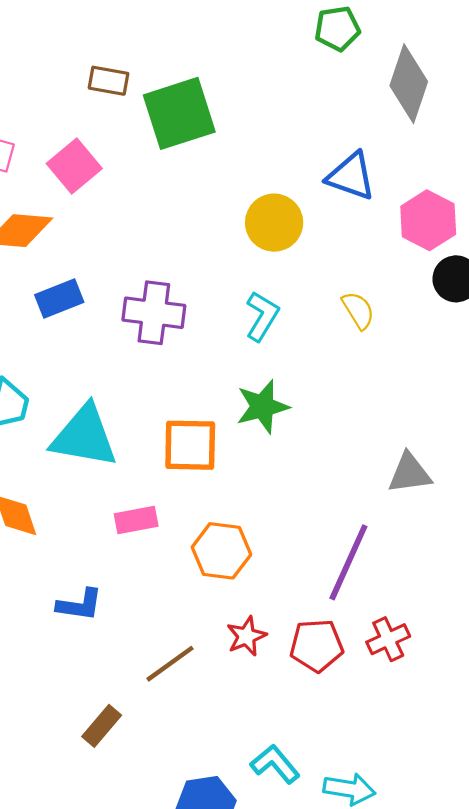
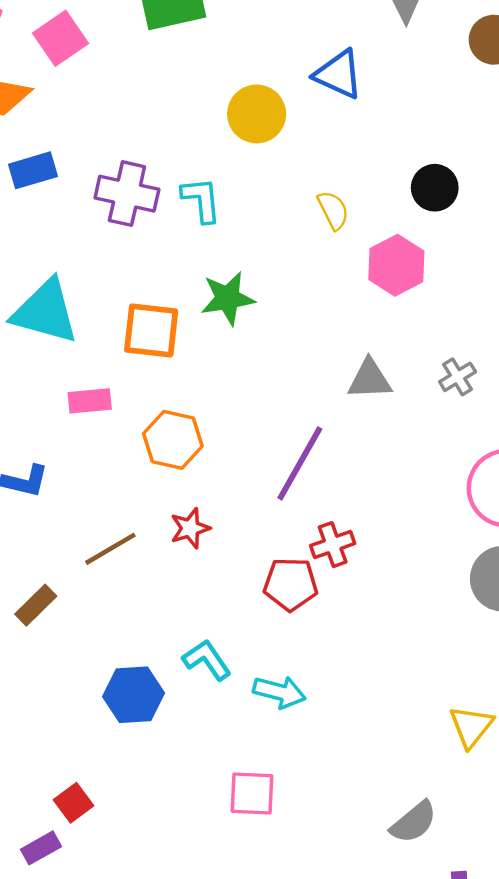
pink hexagon: (428, 220) -> (396, 265), moved
cyan L-shape: (262, 316) -> (201, 200), moved, turned -42
red pentagon: (317, 645) -> (291, 584), moved

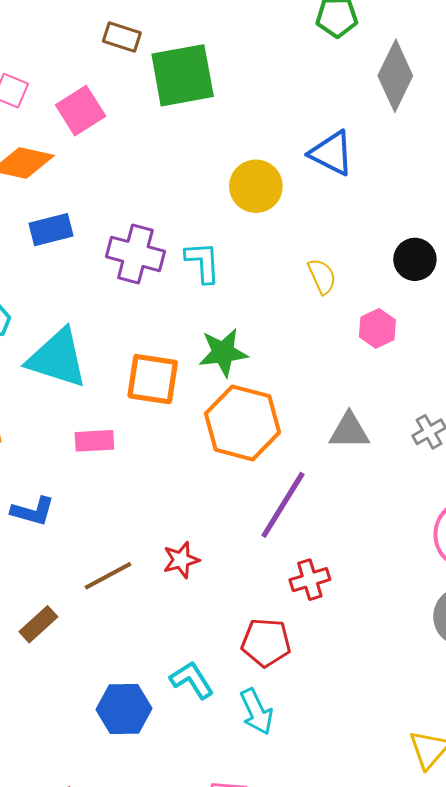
pink hexagon: (396, 265) -> (377, 328), size x0.7
orange hexagon: (173, 440) -> (243, 423), moved, size x1.4
red pentagon: (291, 584) -> (266, 642), moved
cyan arrow: (279, 692) -> (256, 712), turned 48

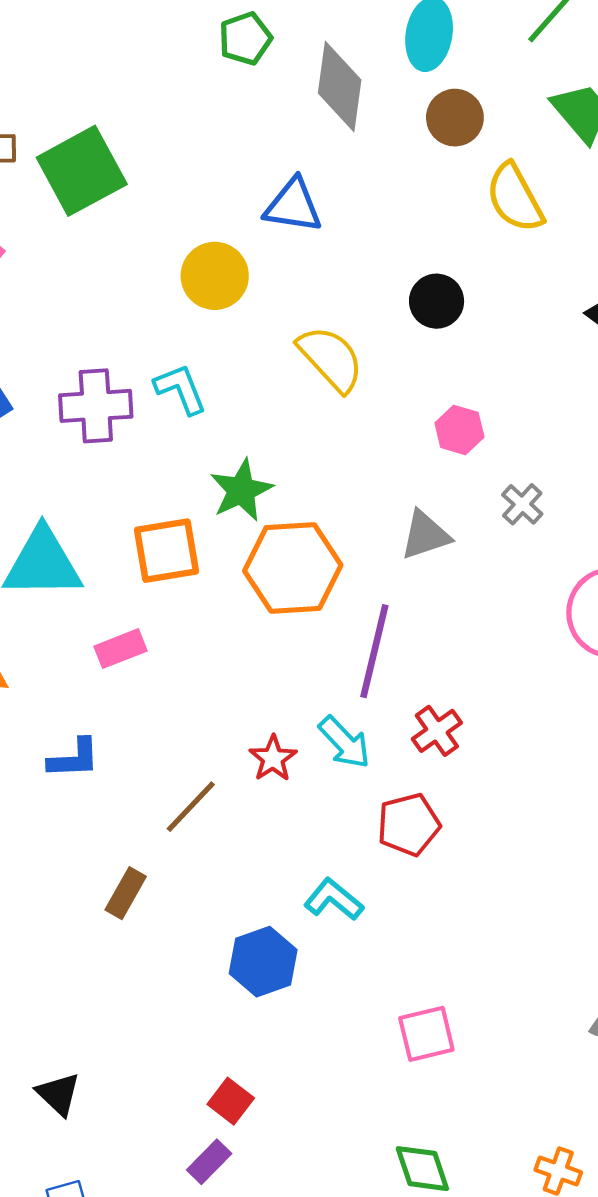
yellow semicircle: (322, 276) -> (331, 359), size x1.6
pink hexagon: (377, 328) -> (459, 430), moved
cyan arrow: (256, 712) -> (345, 742), moved

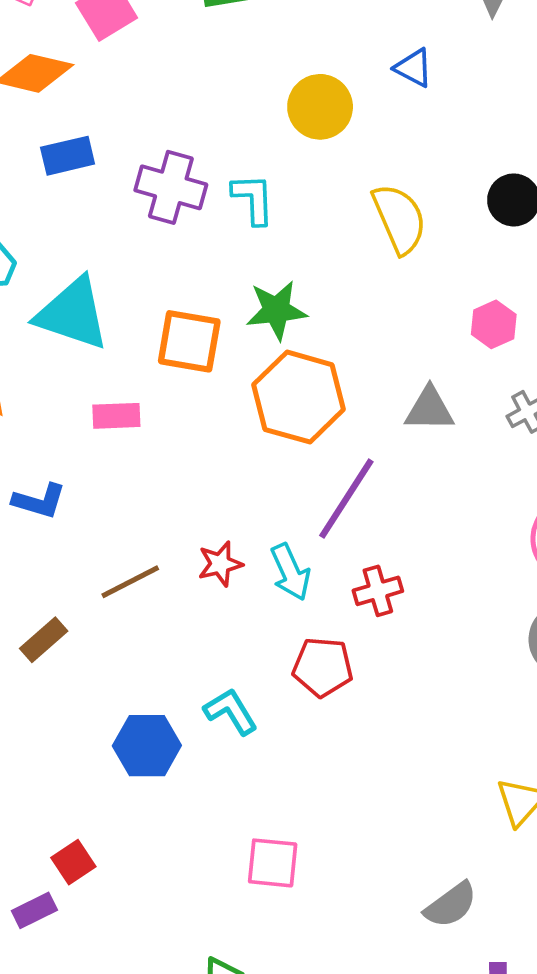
blue triangle: (293, 206) -> (414, 68), size x0.7

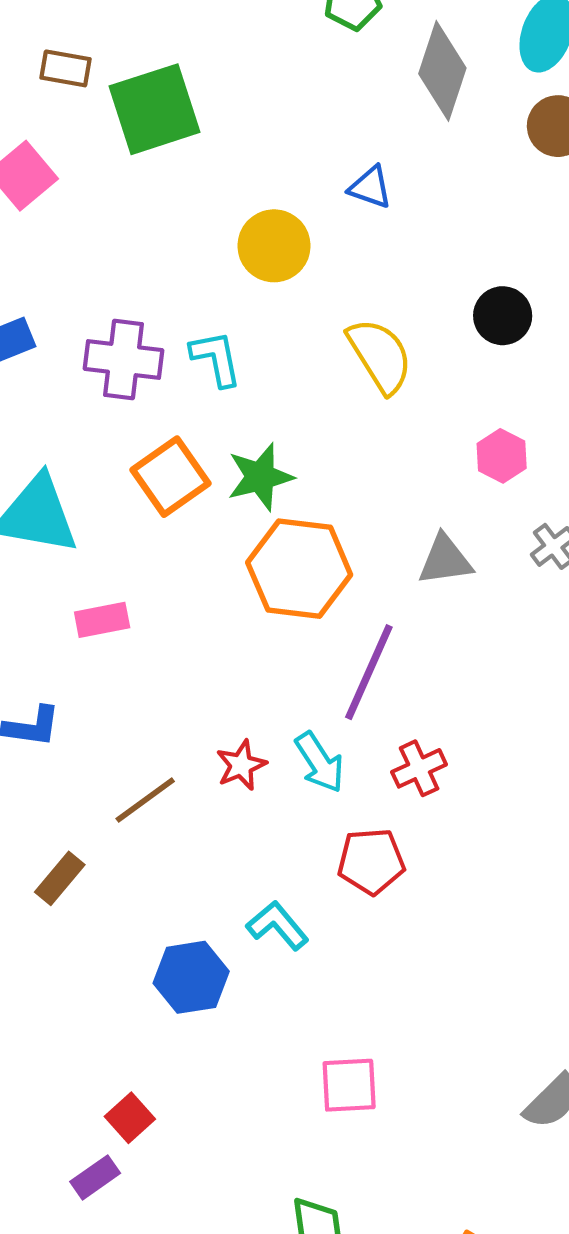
orange square: (189, 341) -> (170, 477), moved, turned -36

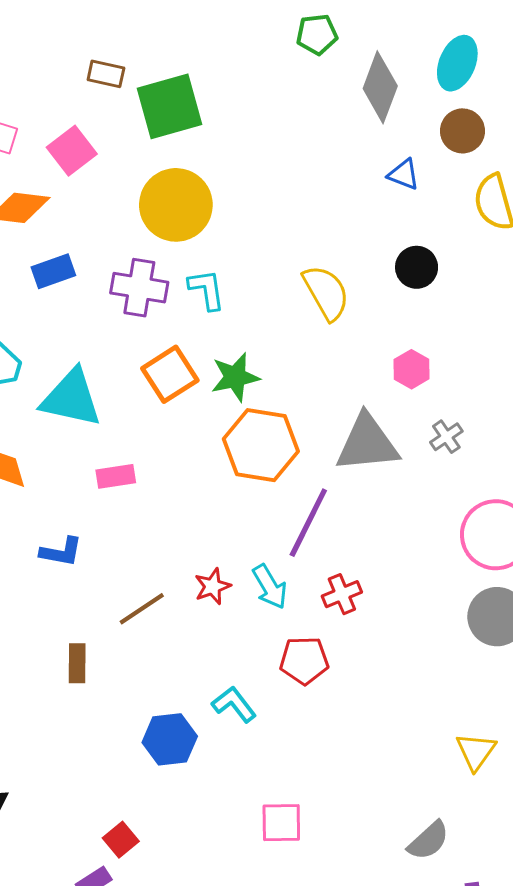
blue triangle: (370, 187) -> (404, 174), moved
yellow circle: (274, 246) -> (176, 205), moved, size x1.4
gray triangle: (445, 560) -> (367, 443), size x1.6
brown rectangle: (60, 878) -> (77, 663), turned -42

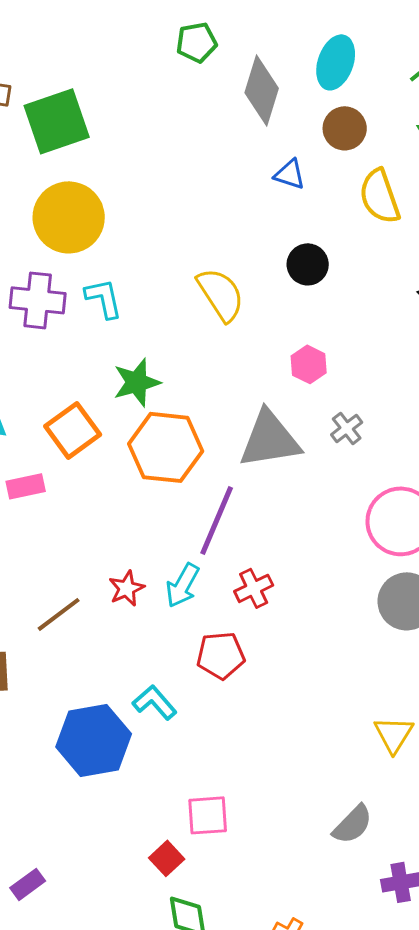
orange square: (170, 374) -> (73, 430), moved
cyan arrow: (270, 587) -> (183, 585), turned 63
blue hexagon: (170, 739) -> (94, 740), size x1.4
red square: (121, 840) -> (167, 858), moved

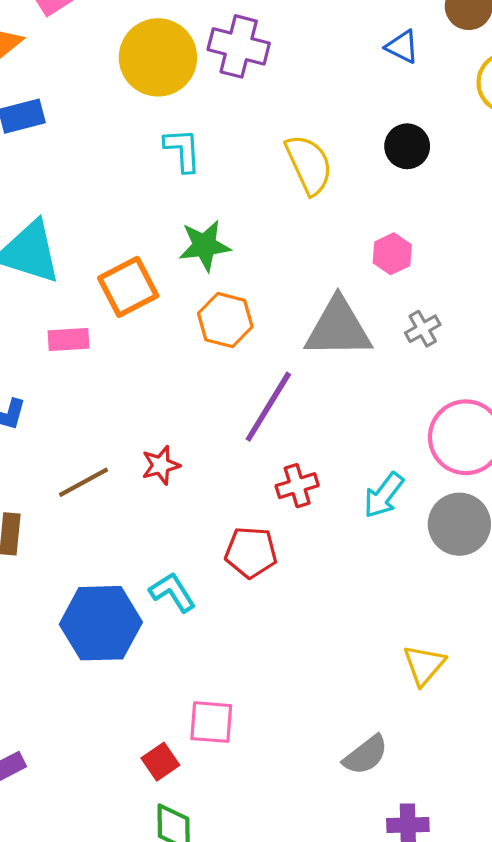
purple cross: (38, 300) -> (239, 46), moved
orange hexagon: (166, 447) -> (225, 320), size x0.7
cyan arrow: (183, 585) -> (384, 495), moved

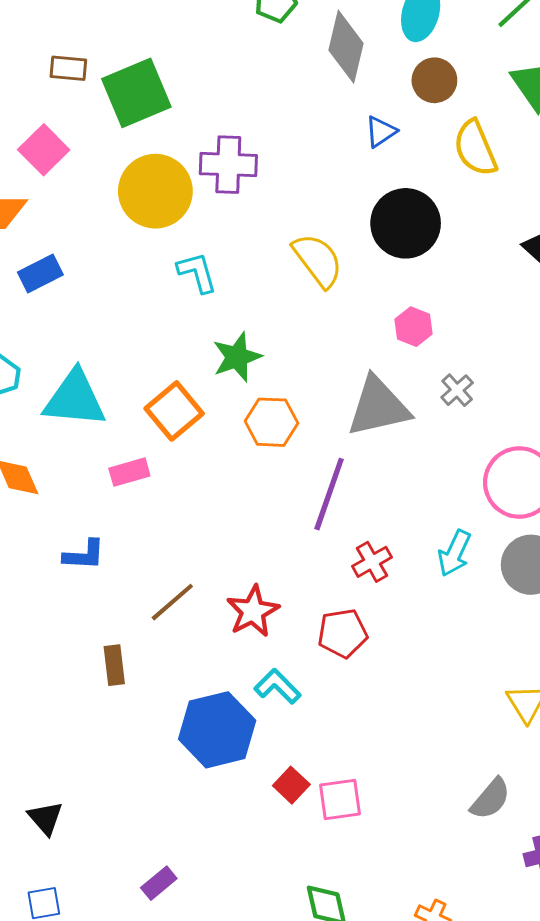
blue triangle: (402, 47) -> (381, 132), turned -48
black circle: (407, 146) -> (406, 223), size x1.6
red star: (161, 465) -> (253, 611), moved, size x1.4
red square: (160, 762) -> (291, 785), moved

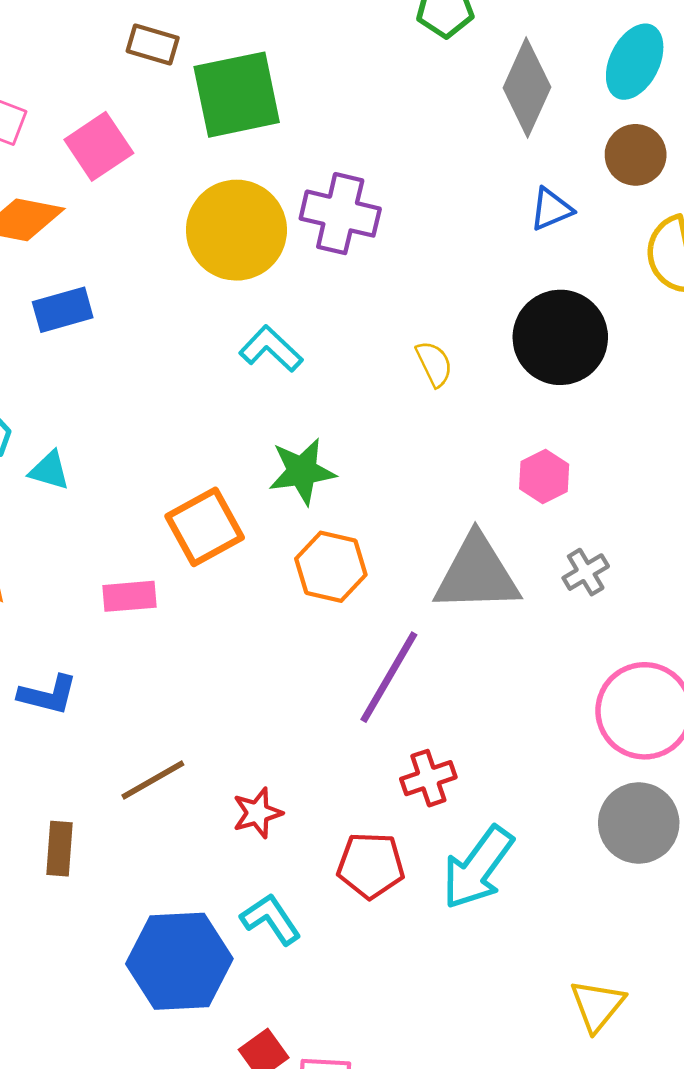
yellow semicircle: (318, 260) -> (434, 364), size x0.6
cyan L-shape: (197, 272) -> (271, 349), turned -42
cyan triangle: (75, 399) -> (49, 470), moved, size x0.5
cyan arrow: (454, 553) -> (478, 868), moved, size x1.4
red star: (253, 611) -> (257, 813), size x0.7

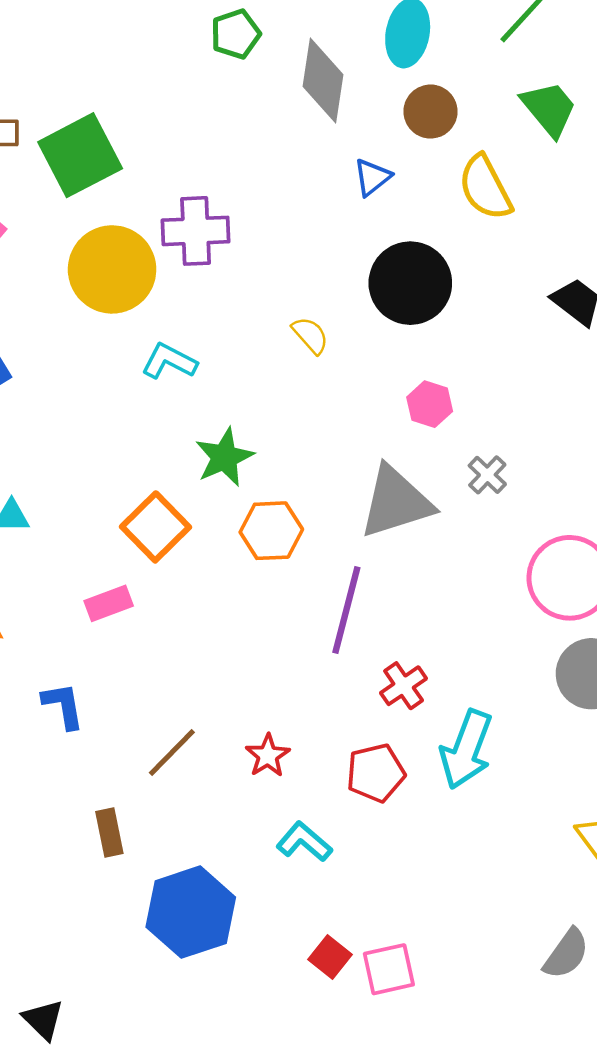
blue L-shape: (48, 695) -> (63, 706), turned -98
blue hexagon: (179, 961) -> (191, 912), moved

